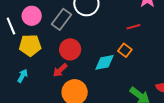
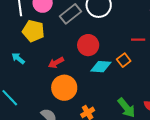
red circle: (70, 49) -> (88, 45), moved
cyan arrow: (23, 76) -> (18, 58), turned -96

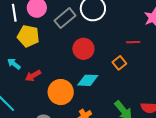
red arrow: (56, 63) -> (33, 76), moved
cyan diamond: (101, 67) -> (88, 80), moved

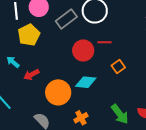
yellow pentagon: (28, 36) -> (29, 35), turned 30
red line: (133, 42) -> (104, 42), moved

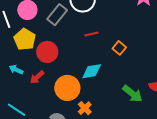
red line: (104, 42) -> (92, 34), moved
red circle: (83, 51) -> (47, 52), moved
orange cross: (81, 118) -> (85, 108), moved

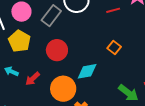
red line: (92, 34) -> (113, 10), moved
red circle: (47, 52) -> (57, 50), moved

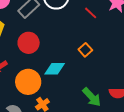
red line: (113, 10) -> (91, 13), turned 48

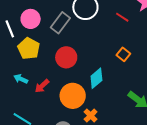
cyan diamond: (55, 69) -> (96, 78), turned -30

